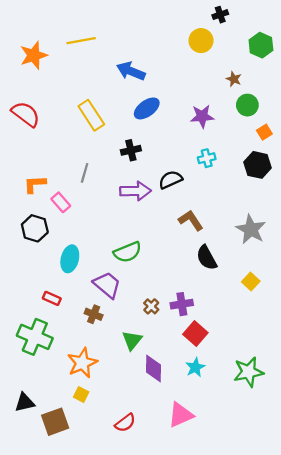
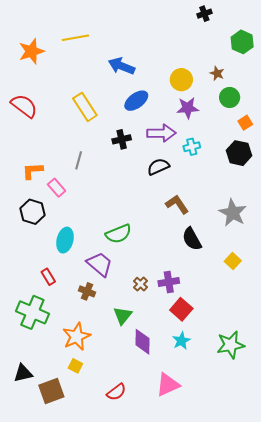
yellow circle: (201, 41) -> (181, 80), moved
purple arrow: (135, 191) -> (161, 133), moved
red rectangle: (52, 298) -> (48, 277), turned 35

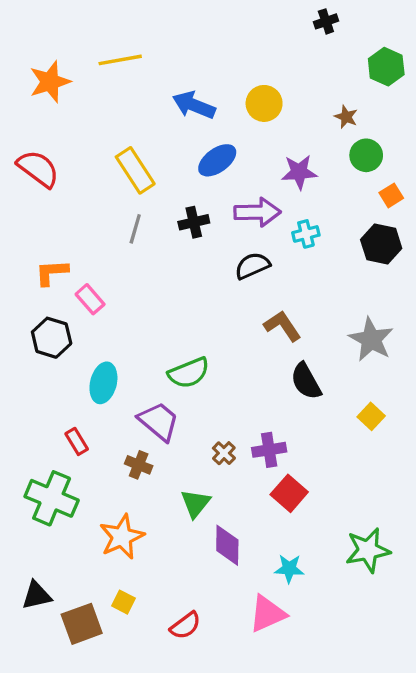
yellow circle: (181, 80) -> (264, 103), moved
gray line: (79, 160) -> (135, 229), moved
cyan star: (181, 341) -> (289, 569), moved, turned 30
yellow square: (75, 366) -> (124, 602), moved

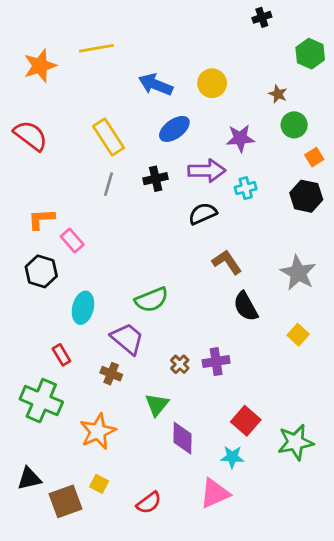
red square: (289, 493) -> (246, 421), moved

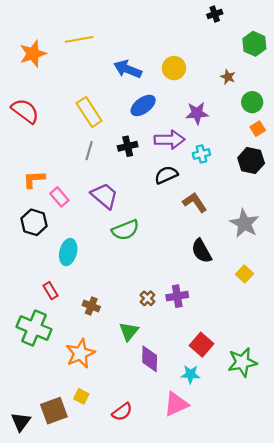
green circle: (294, 125) -> (252, 102), moved
brown L-shape: (227, 262) -> (195, 202), moved
green semicircle: (152, 300) -> (125, 230), moved
purple trapezoid: (127, 339) -> (105, 196), moved
black triangle: (29, 479) -> (21, 422), moved, turned -40

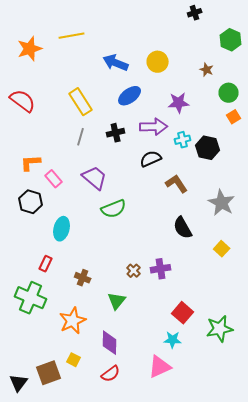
black hexagon: (251, 161) -> (208, 148), moved
red rectangle: (51, 291) -> (46, 264), turned 56
purple diamond: (150, 359) -> (110, 343), moved

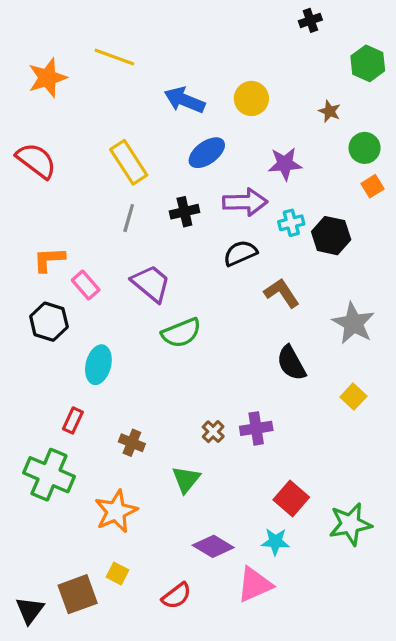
yellow line: (72, 36) -> (114, 57), turned 30
purple diamond: (110, 343) -> (213, 546), moved, turned -60

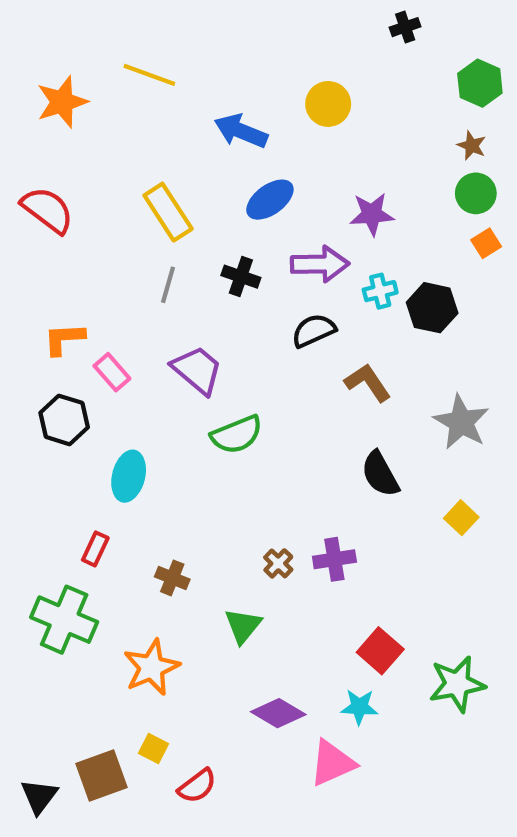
yellow circle: (251, 98) -> (328, 104), moved
brown star: (330, 111) -> (472, 146), moved
black cross: (184, 212) -> (241, 277), turned 32
red semicircle: (176, 596) -> (197, 786), moved

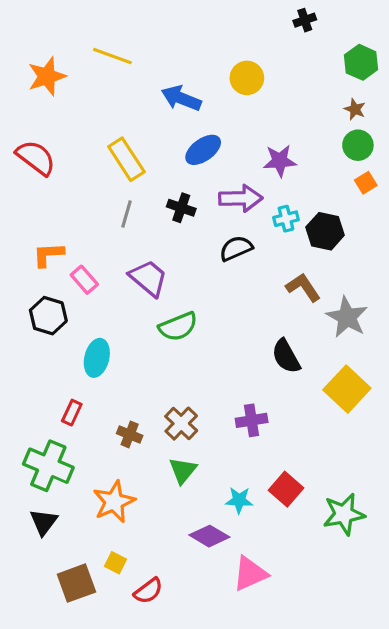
brown L-shape: (368, 383) -> (303, 287), moved
yellow square: (461, 518) -> (347, 389), size x1.8
brown cross: (278, 563) -> (181, 424), moved, size x1.5
cyan star: (359, 707) -> (239, 500), moved
black triangle: (39, 796) -> (44, 522), moved

